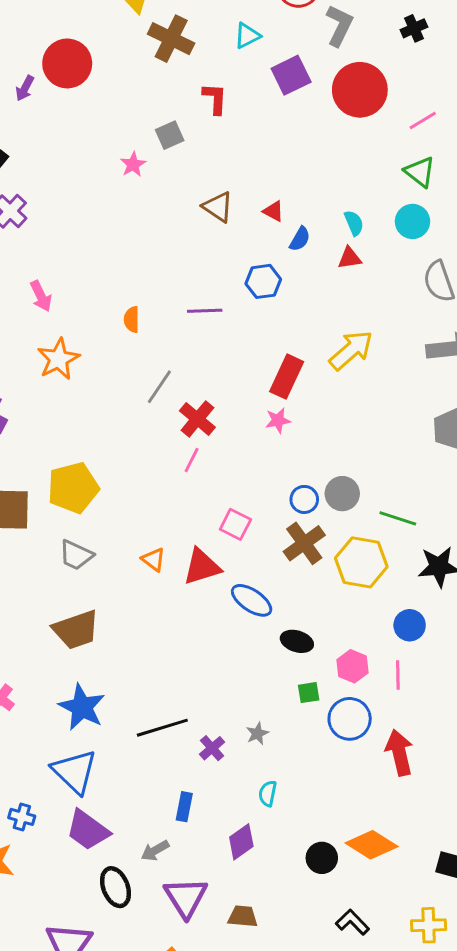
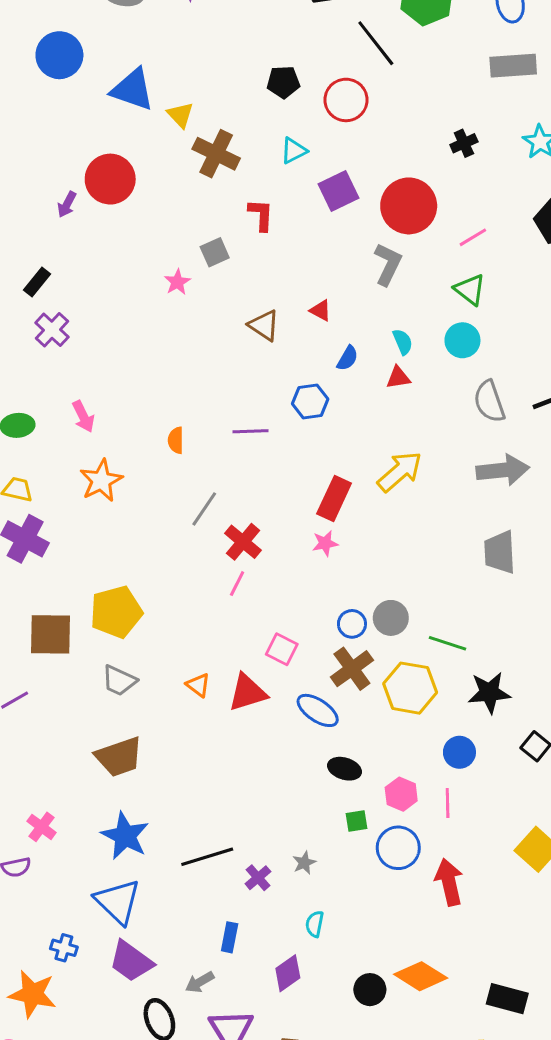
gray L-shape: (339, 25) -> (388, 264), moved
red triangle: (274, 211) -> (321, 310), moved
blue ellipse: (252, 600) -> (318, 710), moved

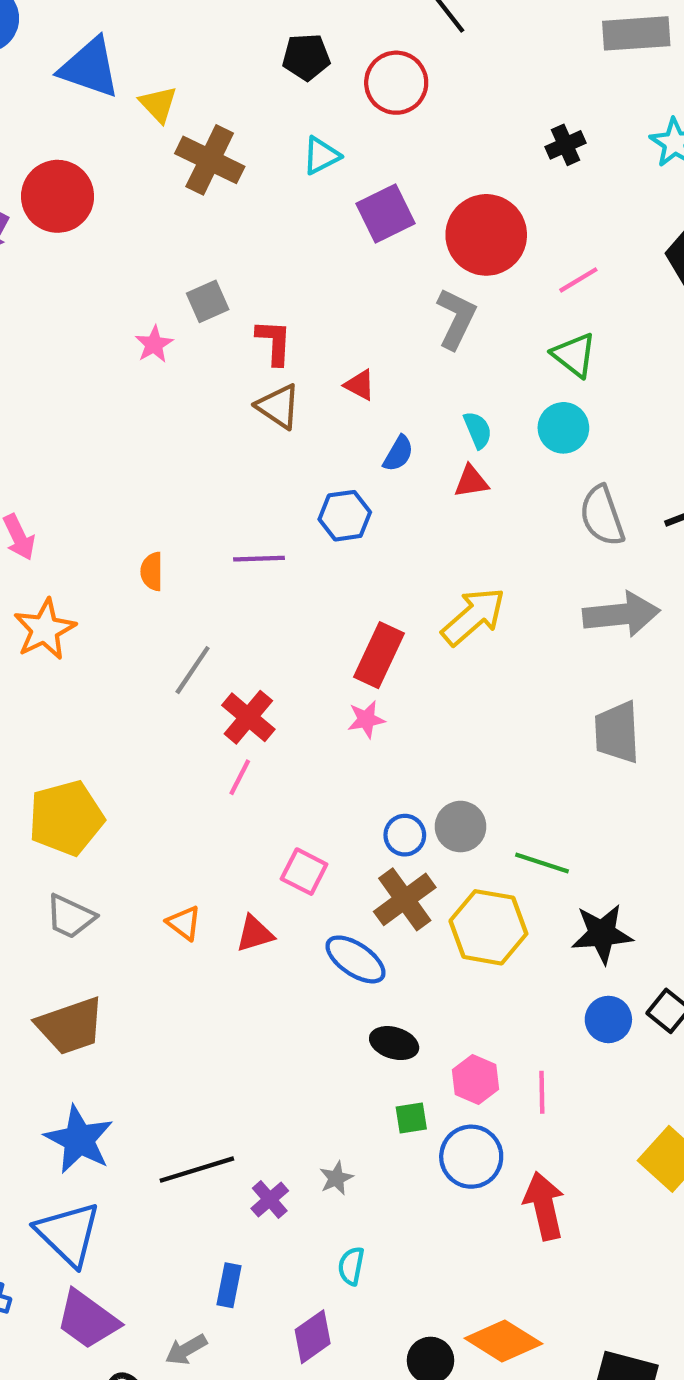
red L-shape: (261, 215) -> (274, 342), moved
red triangle: (247, 693) -> (255, 934), size x0.7
blue circle: (459, 752) -> (608, 1019), moved

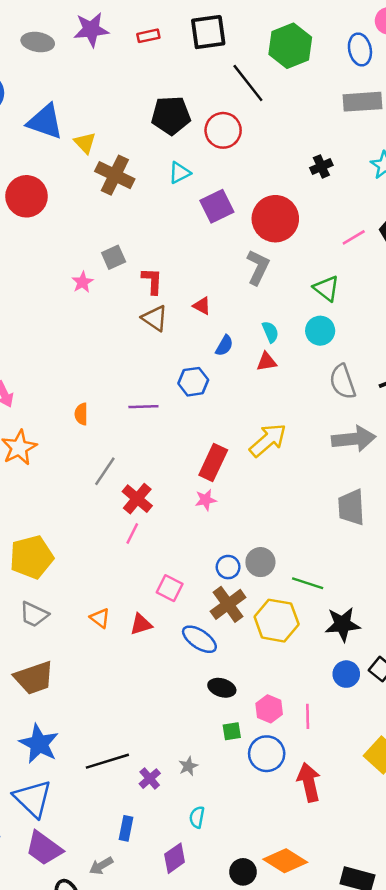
black pentagon: (306, 57) -> (171, 115), size x1.4
pink line: (578, 280) -> (354, 237), moved

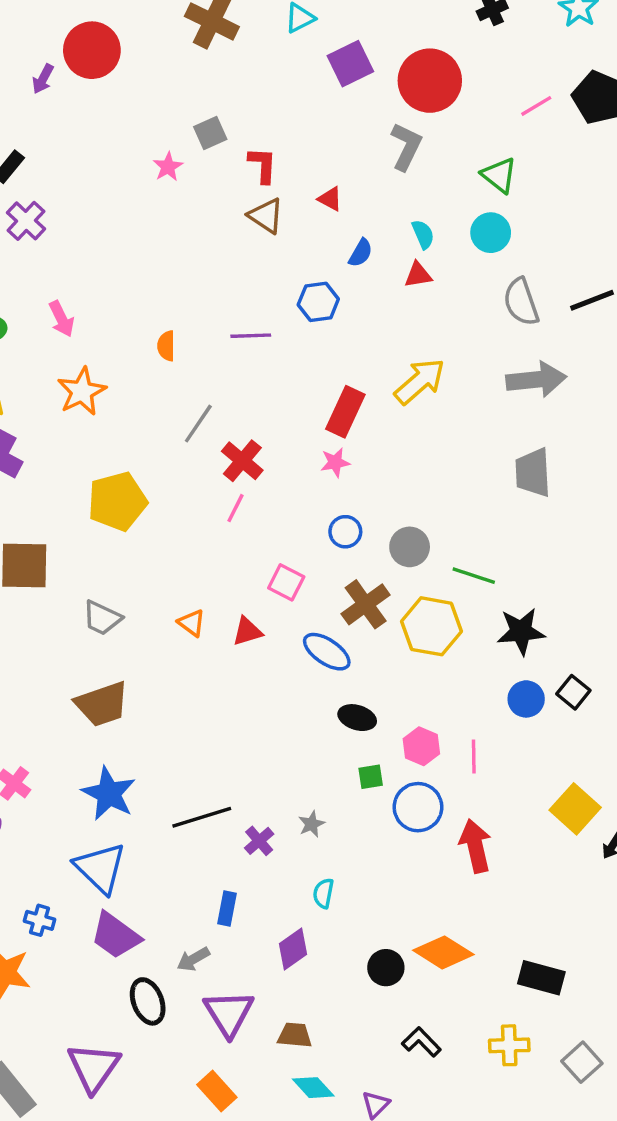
yellow pentagon: (31, 557) -> (117, 501), moved
blue circle: (228, 567) -> (345, 532), moved

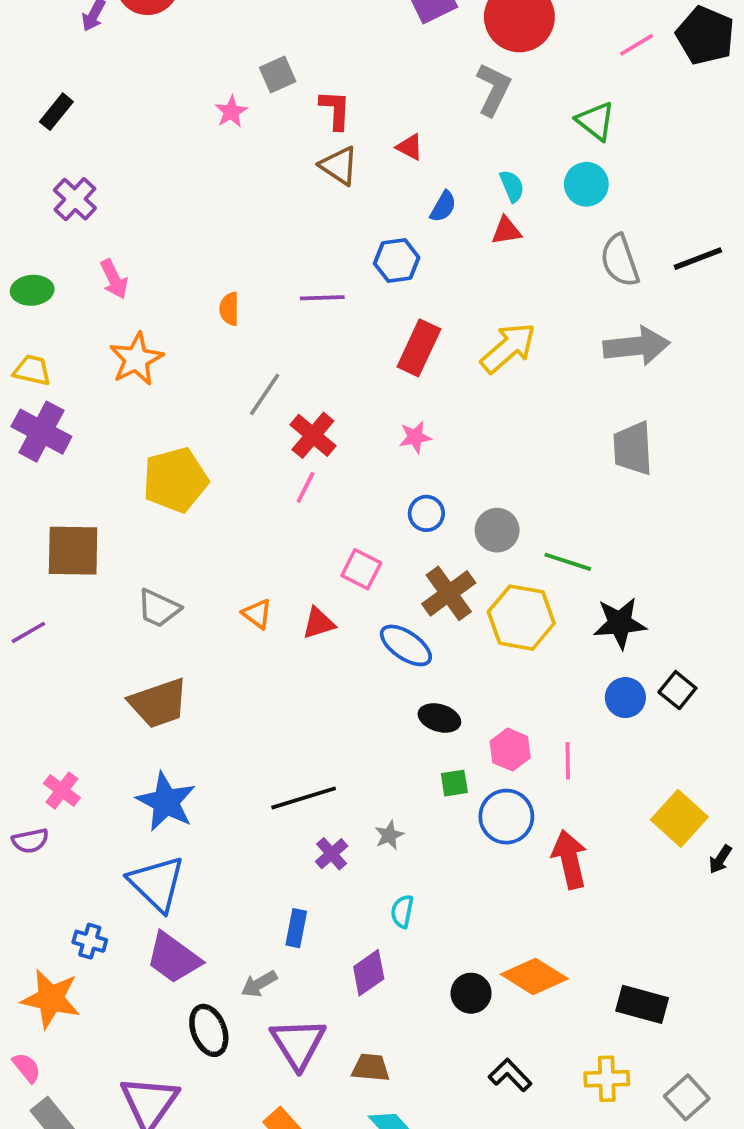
purple cross: (26, 221) -> (75, 199), moved
red rectangle: (345, 412) -> (419, 348), moved
black line: (202, 817) -> (304, 798), moved

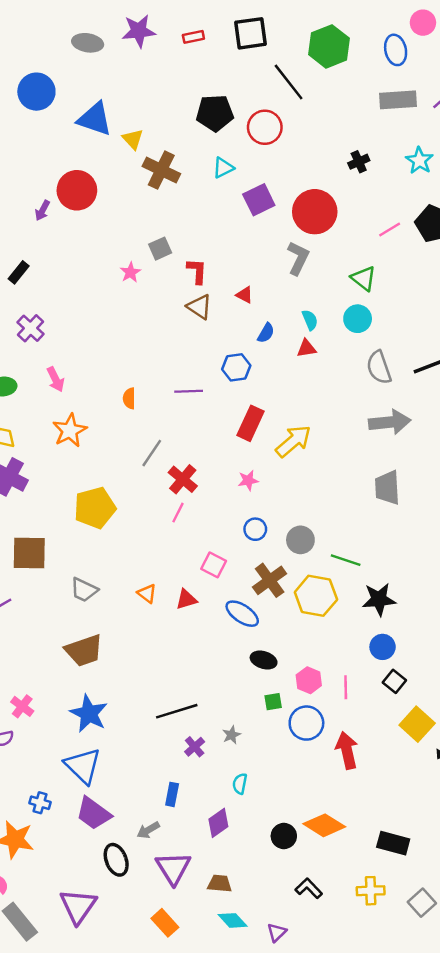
yellow arrow: (508, 348) -> (293, 441), moved
black square: (677, 690) -> (394, 681), moved

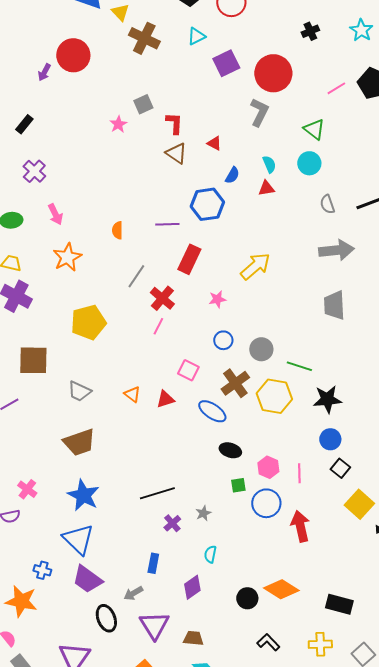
blue hexagon: (236, 367) -> (207, 204), size x1.4
gray semicircle: (379, 367) -> (327, 204), size x0.7
red rectangle: (251, 423) -> (189, 259), moved

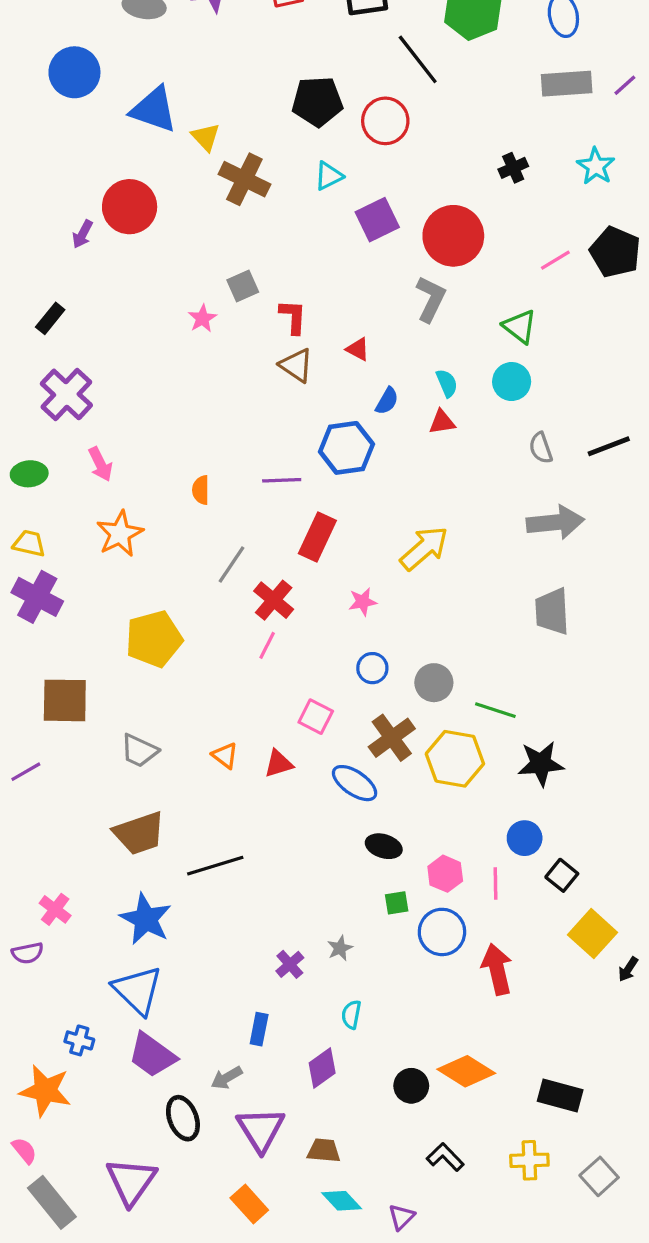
purple cross: (34, 171) -> (66, 394), size x1.4
blue circle: (330, 439) -> (525, 838), moved
black line: (157, 493) -> (215, 866), moved

